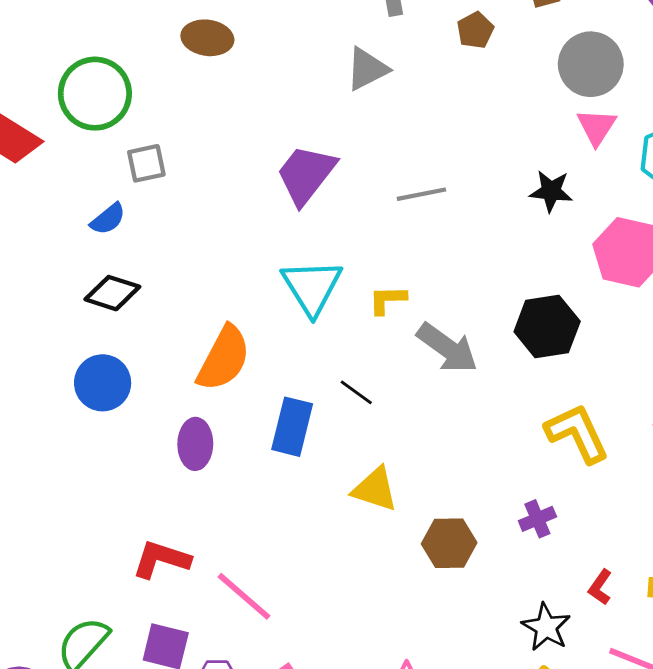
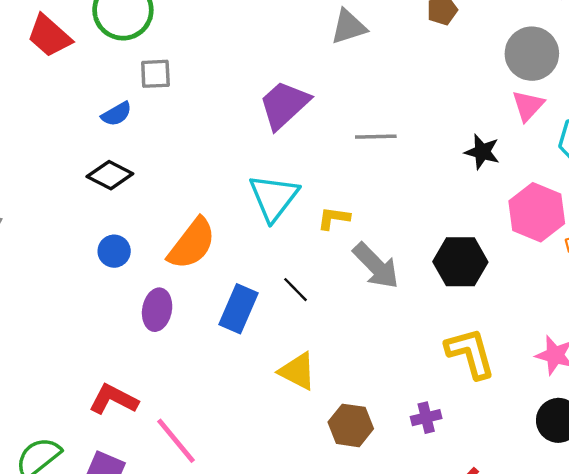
blue circle: (103, 383) -> (114, 251), moved, size x0.7

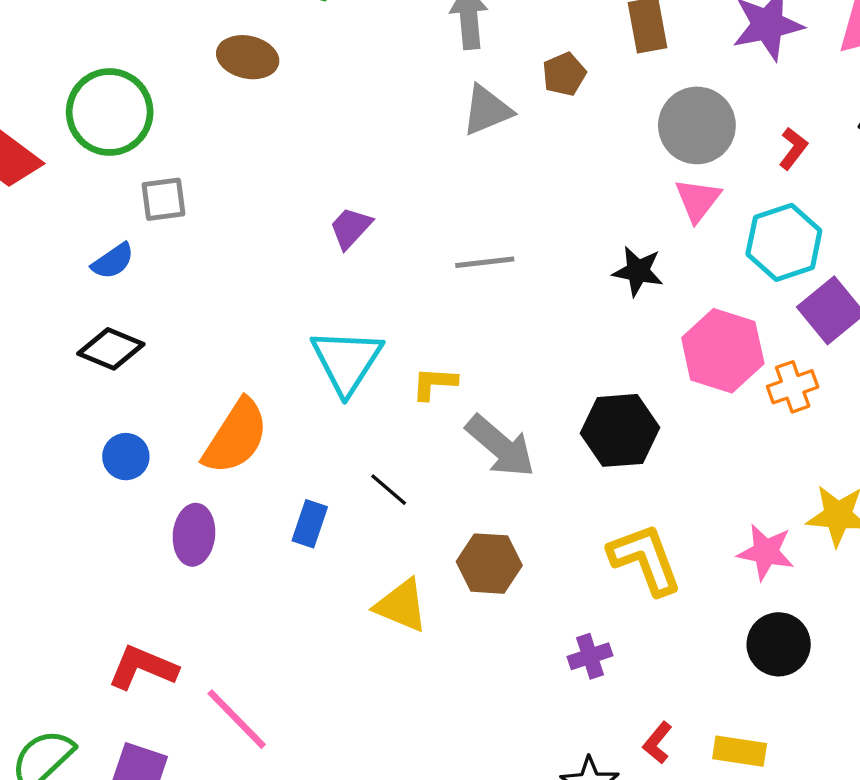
gray triangle: (349, 27) -> (487, 110), moved
purple trapezoid: (284, 105) -> (351, 228), size x0.6
blue rectangle: (238, 309) -> (310, 524), size x0.7
brown hexagon: (351, 425) -> (489, 564), moved

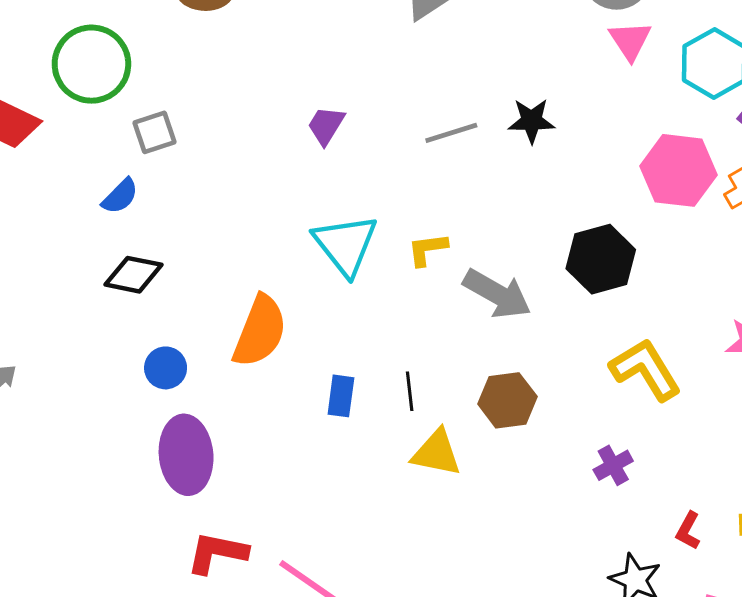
black star: (638, 271) -> (531, 121), moved
black line: (389, 490) -> (410, 391), moved, turned 54
purple ellipse: (194, 535) -> (186, 455), moved, size x1.4

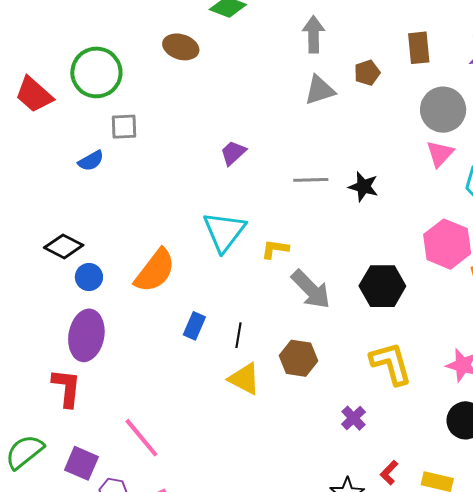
black diamond: (134, 275) -> (64, 246), moved
purple cross: (613, 465) -> (353, 418), turned -30
red L-shape: (217, 553) -> (67, 388), moved, turned 69

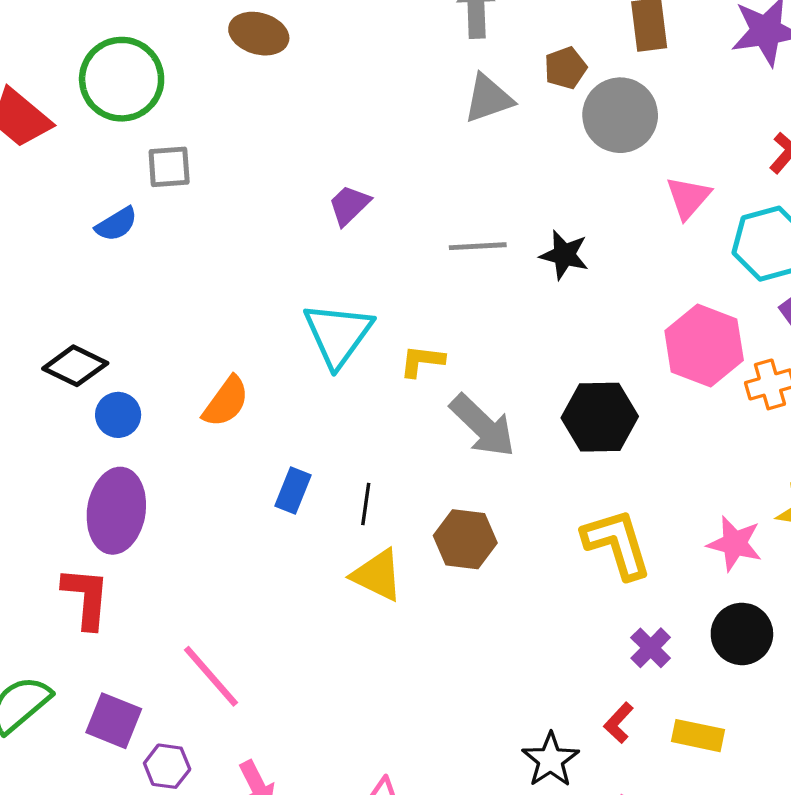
gray circle: (443, 110) -> (620, 115), moved
orange semicircle: (155, 271) -> (226, 402), size x0.7
purple cross: (353, 418) -> (651, 648), moved

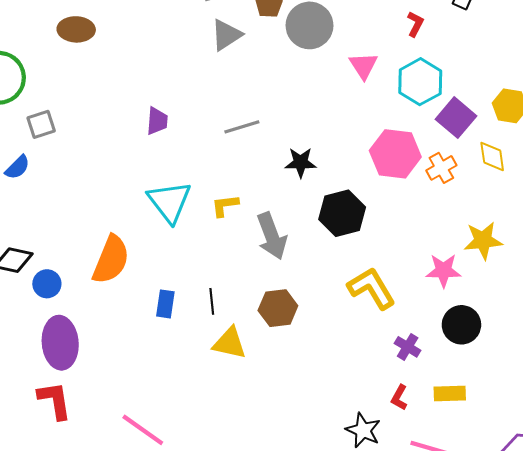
purple trapezoid: (349, 205) -> (157, 121), turned 152
black star: (564, 255) -> (301, 162), moved
orange semicircle: (226, 402) -> (111, 260), size x1.4
gray arrow: (483, 426) -> (272, 236), turned 39

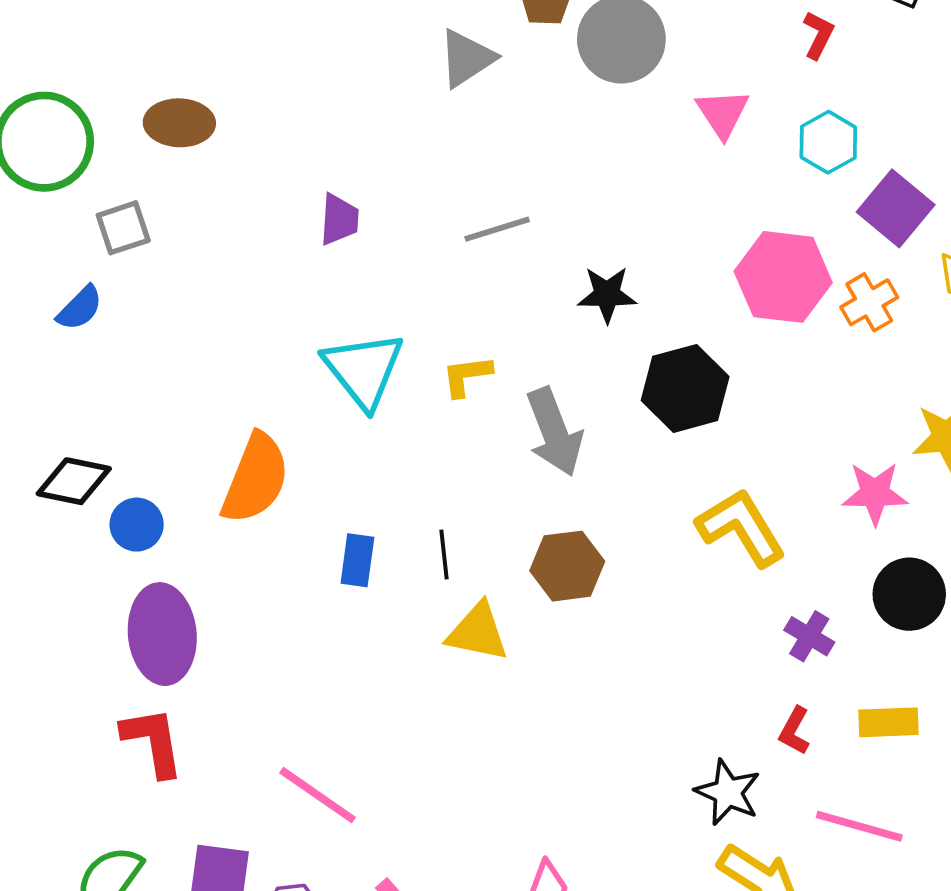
brown ellipse: (76, 29) -> (179, 123), moved
cyan hexagon: (420, 82) -> (828, 142), size x0.7

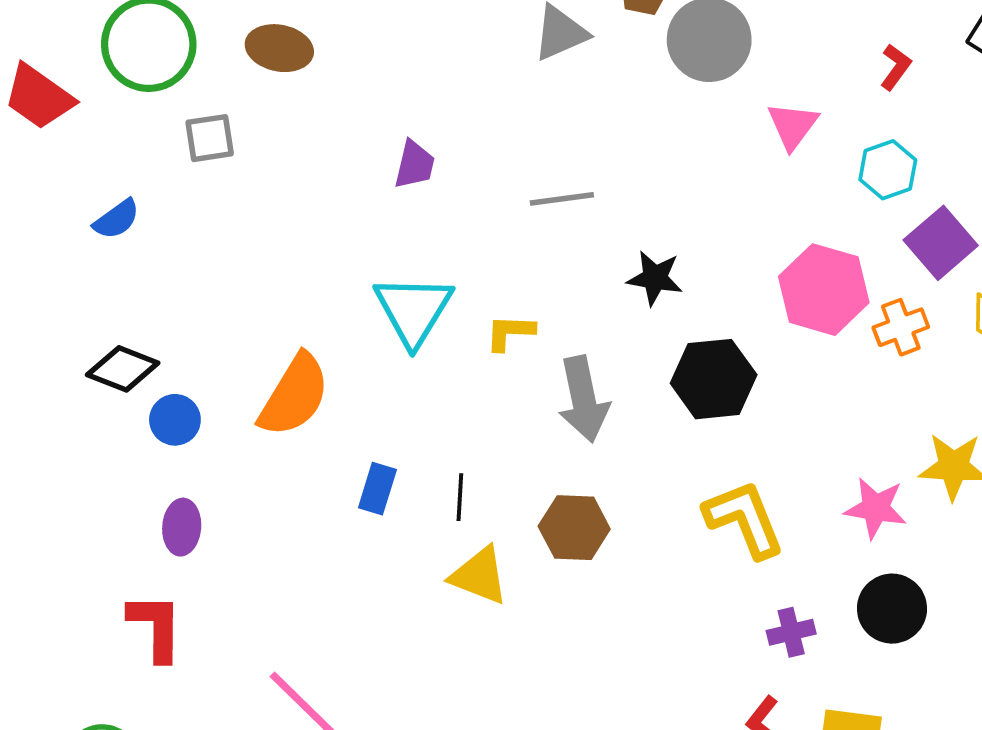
blue semicircle: (80, 308) -> (117, 219), moved
purple ellipse: (162, 634) -> (182, 527), size x0.6
purple cross: (809, 636) -> (791, 632), turned 36

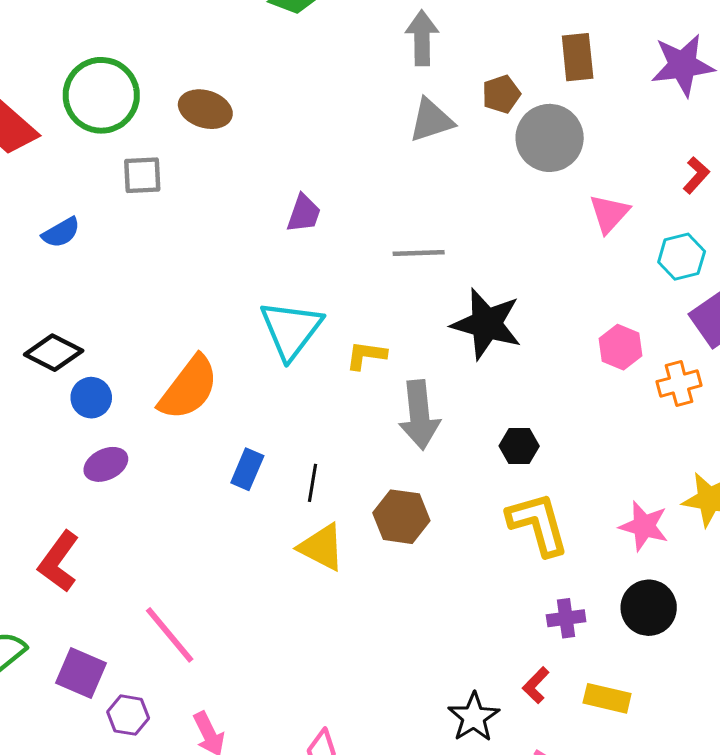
black star: (655, 278) -> (486, 324), size x1.6
pink hexagon: (824, 290) -> (620, 347), size x0.6
black hexagon: (714, 379) -> (519, 446), moved, size x0.6
purple ellipse: (182, 527) -> (106, 464), moved, turned 54
red L-shape: (156, 627) -> (59, 562), turned -150

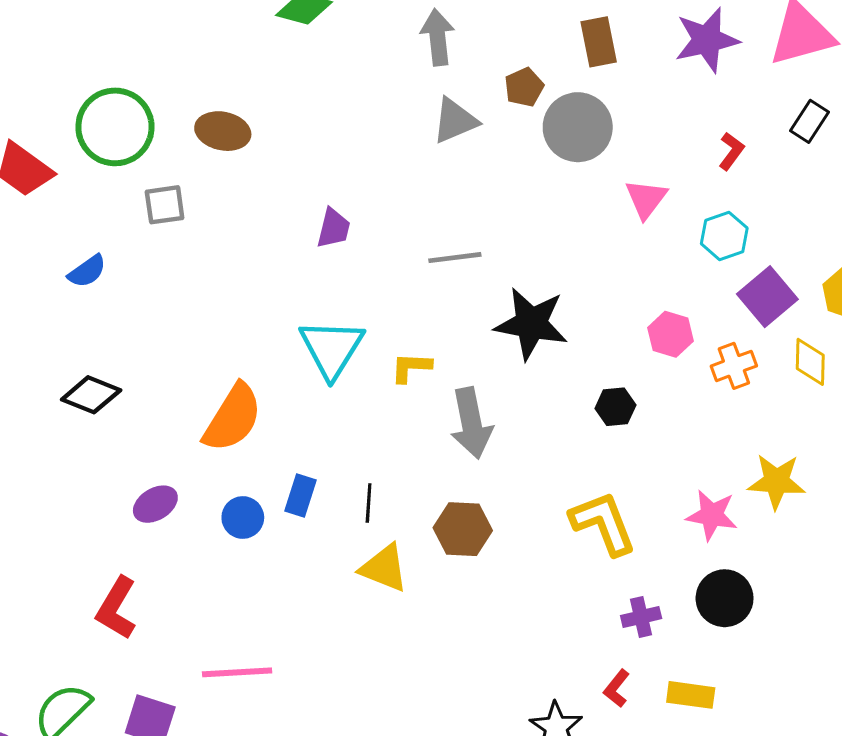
blue circle: (91, 398) -> (243, 518), moved
black hexagon: (519, 446) -> (615, 407), moved
pink line: (170, 635) -> (237, 672), turned -48

